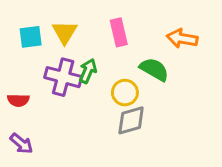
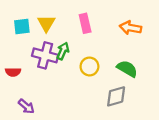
green semicircle: (154, 69) -> (127, 69), moved
gray diamond: (131, 120) -> (116, 96), moved
purple arrow: (21, 144) -> (26, 106), moved

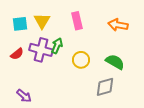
red semicircle: (13, 72) -> (17, 54), moved, turned -40

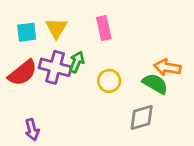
orange arrow: (118, 25) -> (167, 67), moved
red semicircle: (17, 54) -> (23, 73), size x1.6
purple arrow: (24, 96) -> (32, 130), turned 35

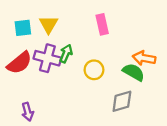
pink rectangle: (104, 28) -> (102, 24), moved

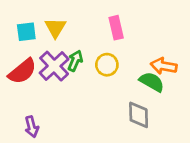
purple cross: (47, 58) -> (54, 66), turned 32
yellow circle: (94, 70) -> (107, 65), moved
gray diamond: (122, 101) -> (139, 115), turned -75

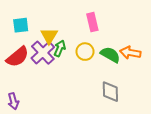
yellow triangle: (55, 28) -> (49, 36), moved
green semicircle: (152, 82) -> (110, 55), moved
purple arrow: (32, 127) -> (13, 101), moved

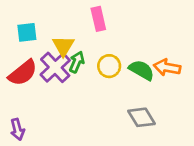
pink rectangle: (92, 22) -> (98, 19), moved
gray diamond: (110, 92) -> (142, 117), turned -30

